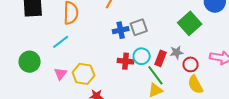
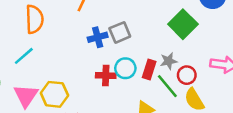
pink triangle: (60, 74) -> (26, 96), size x1.5
green line: (155, 75) -> (167, 86), moved

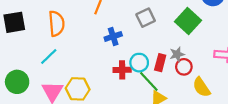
gray square: (120, 32) -> (146, 18), moved
red circle: (187, 75) -> (184, 67), moved
green line: (167, 86) -> (149, 82), moved

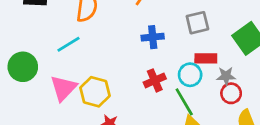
cyan circle: (139, 63) -> (190, 75), moved
red rectangle: (160, 63) -> (206, 58), moved, turned 63
red cross: (122, 70) -> (155, 80), turned -35

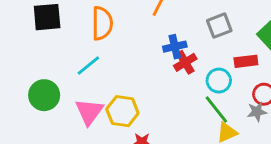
red rectangle: (206, 58) -> (246, 61), moved
gray star: (226, 76) -> (257, 112), moved
red cross: (155, 80) -> (185, 62), moved

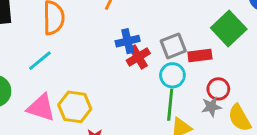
gray square: (219, 26) -> (173, 46), moved
green line: (216, 109) -> (170, 105), turned 44
pink triangle: (89, 112) -> (41, 108), turned -48

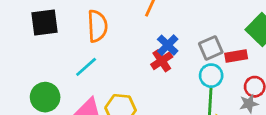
blue cross: (128, 41) -> (168, 45), turned -30
red cross: (138, 57) -> (162, 61), moved

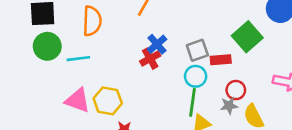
cyan line: (86, 67) -> (78, 59), turned 30
green circle: (45, 97) -> (47, 46), moved

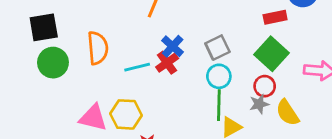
orange semicircle: (92, 21) -> (98, 48), moved
green square: (247, 37) -> (271, 54), moved
cyan line: (78, 59) -> (137, 67), moved
red rectangle: (221, 60) -> (275, 17), moved

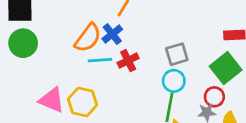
blue cross: (173, 46) -> (112, 34), moved
orange semicircle: (98, 48) -> (88, 38), moved, turned 32

